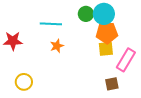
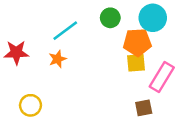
cyan circle: (104, 14) -> (153, 18), moved
cyan line: (51, 24) -> (65, 31), turned -40
orange star: (57, 46) -> (58, 59), moved

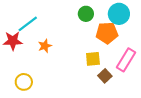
cyan line: (65, 31) -> (28, 24), moved
yellow square: (136, 63) -> (93, 59), moved
brown square: (144, 108) -> (105, 76), moved, turned -32

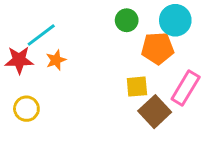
orange star: (45, 46) -> (56, 60), moved
brown square: (105, 76) -> (155, 112), size x1.5
yellow circle: (24, 82) -> (26, 109), moved

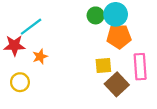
cyan circle: (175, 20) -> (116, 14), moved
orange star: (56, 60) -> (40, 57), moved
pink rectangle: (186, 88) -> (140, 67), turned -35

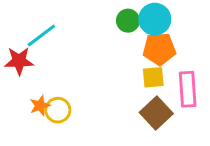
orange star: (40, 57) -> (40, 106), moved
yellow square: (103, 65) -> (153, 77), moved
yellow circle: (20, 82) -> (58, 110), moved

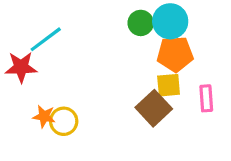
pink rectangle: (188, 89) -> (206, 98), size x0.7
orange star: (40, 106) -> (44, 116), turned 30
brown square: (156, 113) -> (154, 108), moved

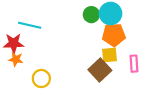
cyan line: (46, 39) -> (30, 25), turned 50
orange star: (44, 116) -> (16, 59), moved

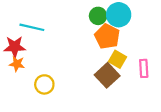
orange pentagon: (114, 35) -> (107, 36), moved, turned 30
yellow square: (109, 55) -> (117, 59), turned 35

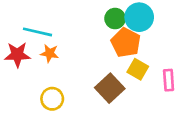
orange star: (17, 64) -> (50, 53), moved
brown square: (107, 75) -> (110, 88), moved

